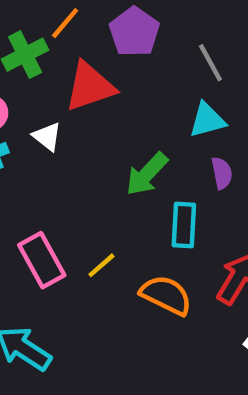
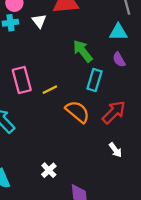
purple semicircle: (222, 173) -> (119, 60), turned 147
green arrow: (147, 174) -> (83, 51), turned 85

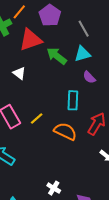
white triangle: (39, 21) -> (19, 73), moved
green arrow: (83, 51) -> (57, 56), moved

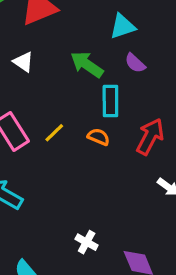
green arrow: (57, 56) -> (87, 64), moved
orange semicircle: (65, 131) -> (99, 137), moved, size x0.6

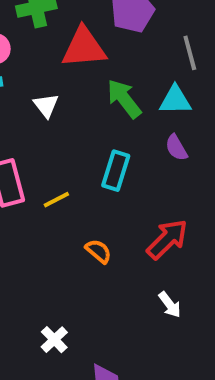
green arrow: (87, 64) -> (124, 99), moved
cyan rectangle: (110, 101) -> (116, 171), moved
orange semicircle: (99, 137) -> (98, 251), moved

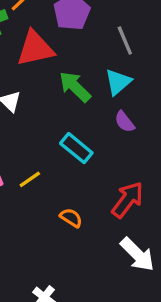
cyan triangle: (175, 100) -> (118, 82), turned -32
cyan rectangle: (116, 171) -> (76, 148), turned -60
white arrow: (170, 305) -> (137, 254), size x1.6

